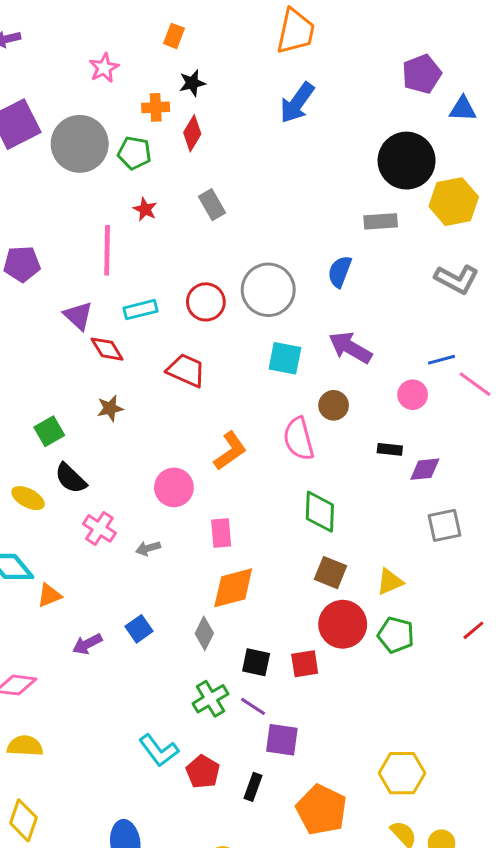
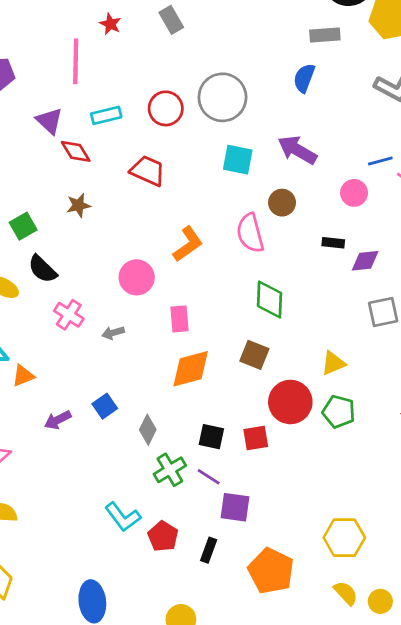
blue semicircle: (340, 272) -> (304, 78), moved
brown square: (331, 573) -> (254, 355), moved
gray diamond: (204, 633) -> (148, 430), moved

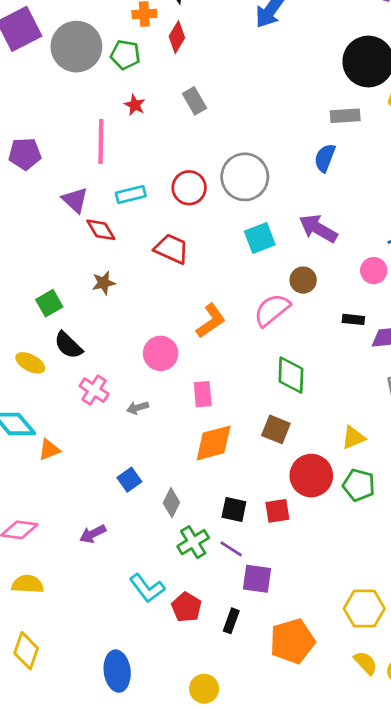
cyan square: (238, 160) -> (260, 238), turned -32
pink semicircle: (250, 233) -> (272, 310), turned 66
purple arrow: (58, 420) -> (93, 534), moved
orange pentagon: (271, 571) -> (292, 641), turned 30

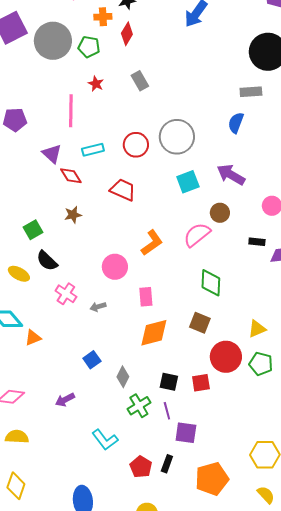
purple line: (231, 549) -> (167, 411), turned 42
red pentagon: (186, 607) -> (141, 467), moved

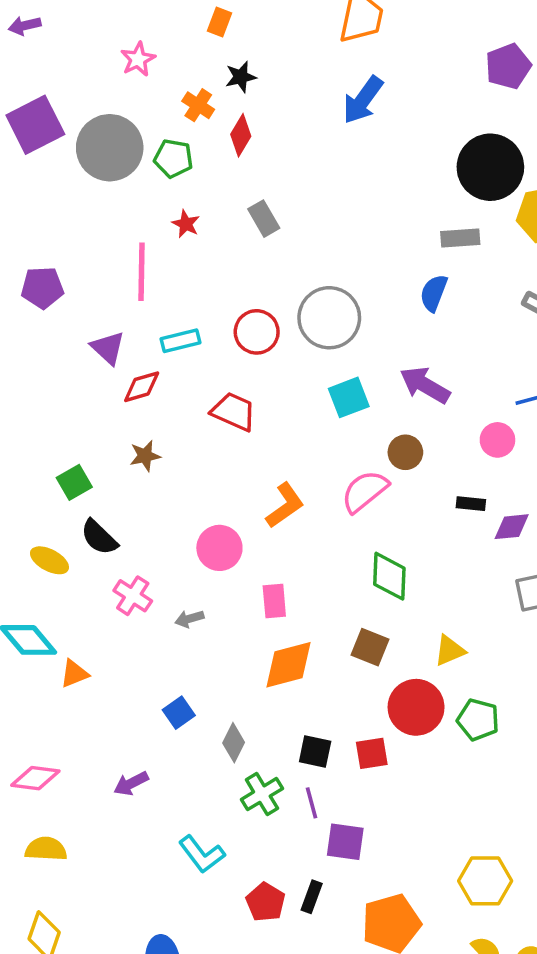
orange cross: (103, 17) -> (198, 105), turned 36
red diamond: (71, 176) -> (142, 387), turned -75
yellow triangle: (257, 329) -> (450, 651), moved

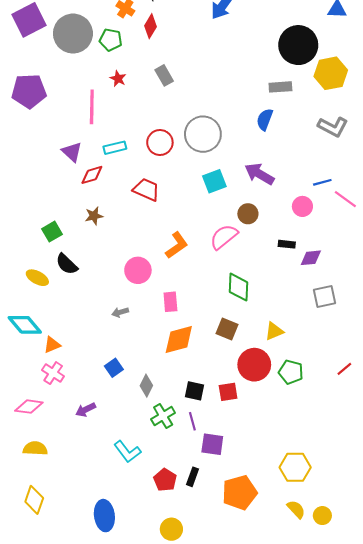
purple pentagon: (42, 288) -> (29, 91), moved, size x1.4
pink cross: (133, 596) -> (53, 373), moved

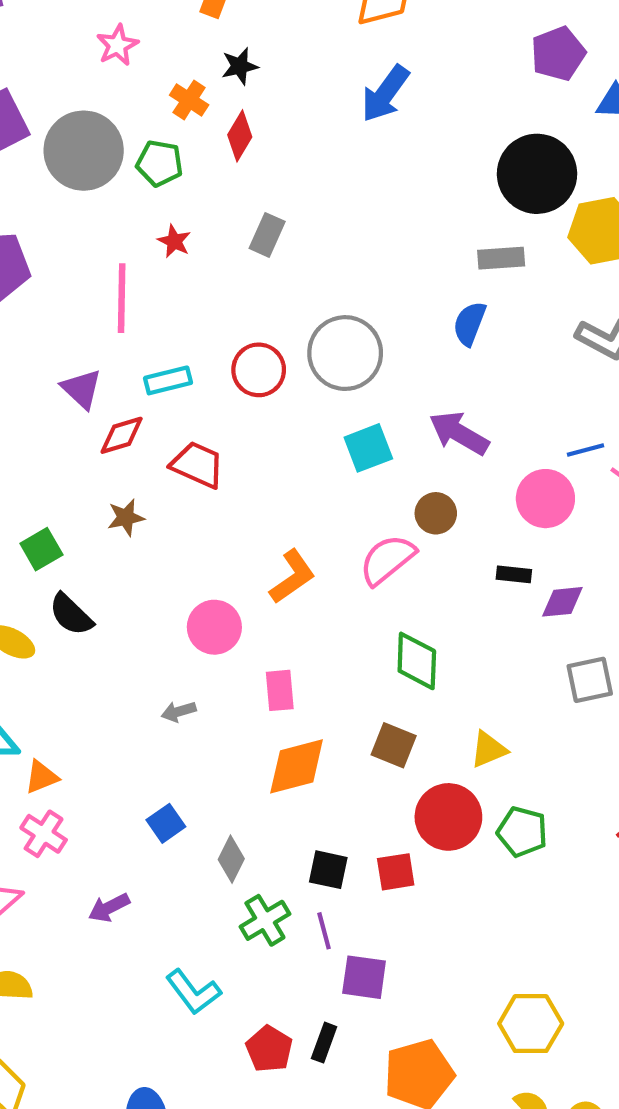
gray rectangle: (164, 75) -> (267, 235), turned 54
red trapezoid: (146, 190) -> (198, 465), moved
pink circle: (302, 206) -> (545, 499), size x1.4

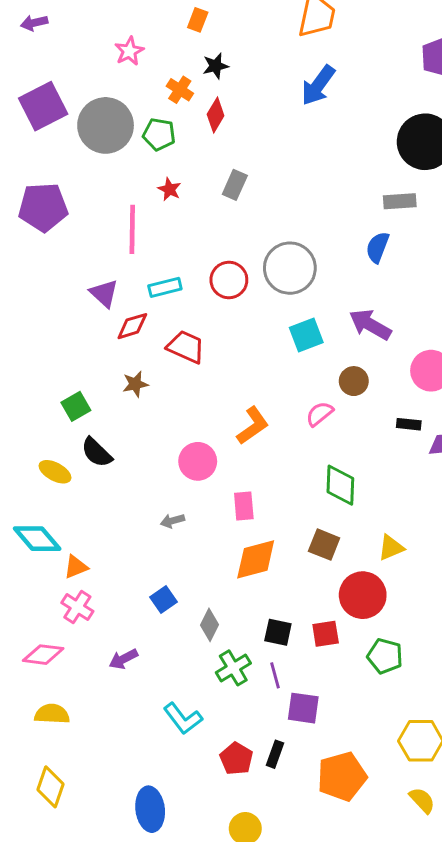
pink semicircle: (387, 560) -> (320, 414), size x0.7
green pentagon: (522, 832) -> (385, 656), moved

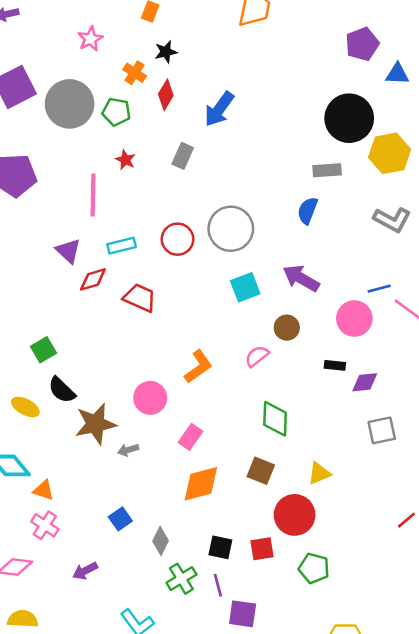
blue arrow: (318, 85) -> (219, 109), moved
brown star: (135, 384) -> (96, 424), moved, size x1.8
pink rectangle: (244, 506) -> (191, 437), turned 40
orange triangle: (76, 567) -> (44, 490), turned 40

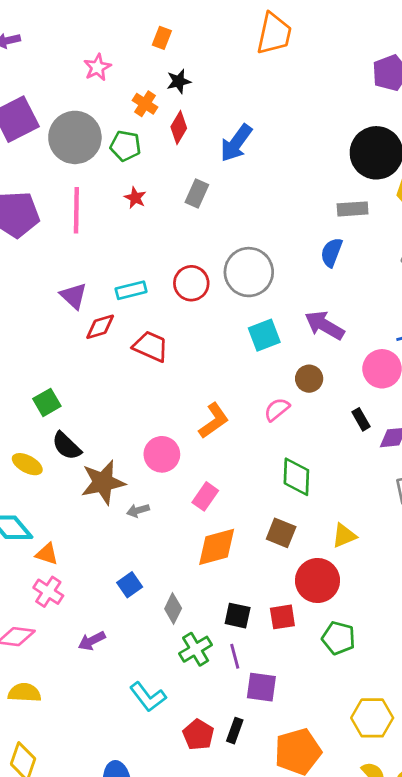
pink line: (93, 195) -> (76, 210), moved
black rectangle: (335, 365) -> (361, 419), turned 54

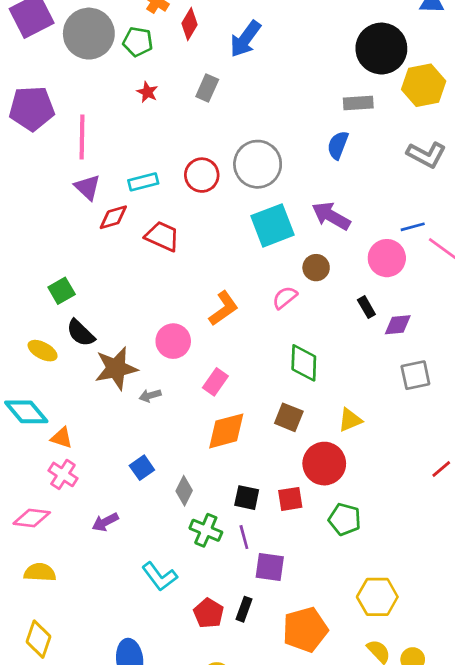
pink line: (76, 210) -> (82, 137), moved
cyan square: (264, 335) -> (273, 225), size x1.4
green cross: (196, 649) -> (206, 530), turned -36

